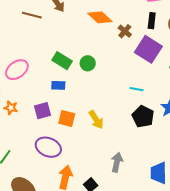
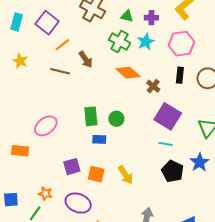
purple square: (148, 49) -> (168, 116), moved
green rectangle: (62, 61) -> (91, 116), turned 54
blue rectangle: (58, 85) -> (99, 139), moved
orange star: (11, 108) -> (45, 194), moved

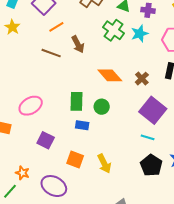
yellow star: (20, 61) -> (12, 27), moved
orange diamond: (128, 73) -> (110, 75), moved
purple square: (72, 167) -> (46, 140), moved, turned 36

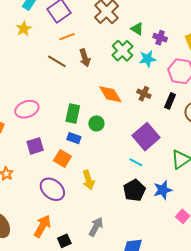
brown cross: (142, 79) -> (144, 94), moved, turned -32
purple square: (46, 140) -> (35, 146), turned 36
orange square: (75, 159) -> (62, 158), moved
purple ellipse: (54, 186) -> (52, 189), moved

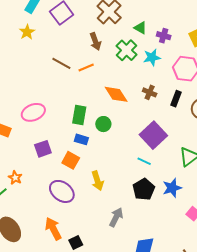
orange line: (67, 37) -> (86, 67), moved
brown arrow: (85, 58) -> (95, 41), moved
orange arrow: (42, 226) -> (53, 229), turned -55
gray arrow: (96, 227) -> (116, 217), moved

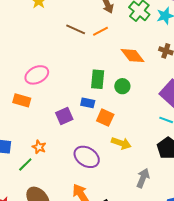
pink ellipse: (33, 112) -> (37, 75), moved
blue rectangle: (81, 139) -> (88, 103), moved
orange square: (71, 160) -> (105, 118), moved
yellow arrow: (97, 181) -> (121, 143), turned -48

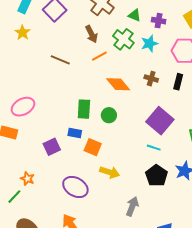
orange line: (100, 31) -> (99, 56), moved

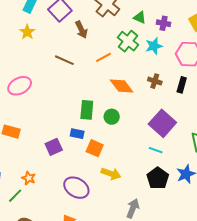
brown arrow: (91, 34) -> (81, 30), moved
pink ellipse: (23, 107) -> (20, 86), moved

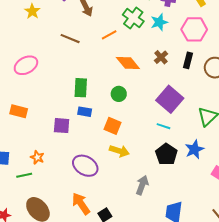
brown cross: (155, 81) -> (161, 57), turned 32
green rectangle: (87, 110) -> (81, 88), moved
purple square: (54, 147) -> (62, 126), turned 30
orange square: (95, 148) -> (113, 126), moved
green line: (15, 196) -> (24, 175), turned 35

